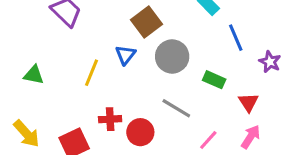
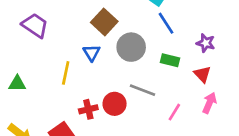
blue line: (236, 38) -> (166, 23), moved
purple star: (270, 62) -> (206, 43), moved
red circle: (140, 132) -> (115, 104), moved

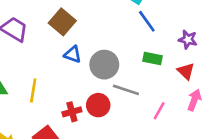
brown square: (104, 22) -> (62, 22), moved
gray circle: (131, 47) -> (104, 65), moved
blue triangle: (92, 53) -> (73, 54), turned -36
yellow line: (66, 73) -> (33, 90), moved

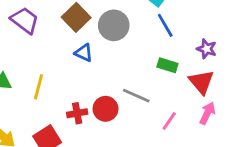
gray circle: (104, 65) -> (114, 25), moved
red triangle: (186, 71) -> (201, 82), size x1.4

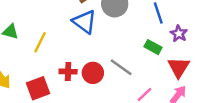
purple star: (207, 49) -> (179, 34), moved
blue triangle: (84, 53) -> (84, 22), size x1.5

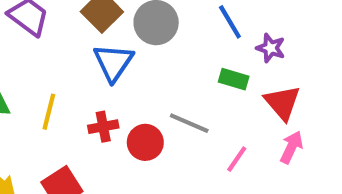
blue triangle: (84, 22) -> (113, 62), turned 40
red cross: (68, 72) -> (103, 127), moved

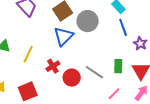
green rectangle: (234, 79) -> (118, 66), moved, turned 64
red cross: (103, 127) -> (53, 66), turned -32

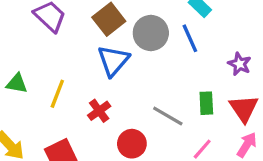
blue line: (123, 27) -> (190, 38), moved
red circle: (72, 78) -> (132, 144), moved

